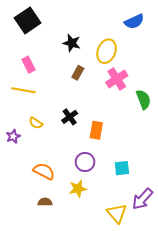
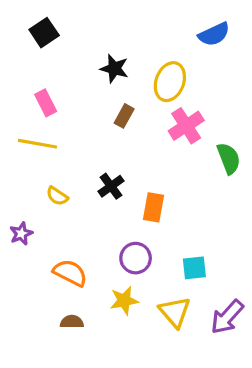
black square: (28, 20) -> (44, 33), size x0.7
purple star: (13, 136) -> (21, 234), moved
yellow triangle: (117, 213) -> (175, 312), moved

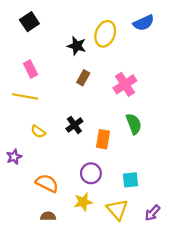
yellow ellipse: (170, 82) -> (105, 34), moved
green semicircle: (229, 158) -> (134, 124), moved
purple arrow: (227, 317) -> (152, 213), size x0.7

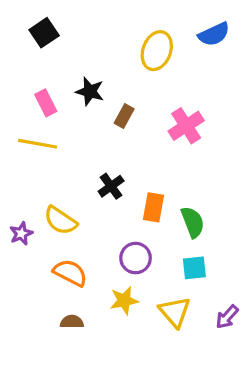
black star: (77, 46) -> (90, 91), moved
green semicircle: (134, 124) -> (193, 222), moved
yellow semicircle: (38, 132) -> (60, 220), moved, size x1.5

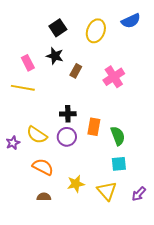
black square: (44, 33) -> (58, 28), moved
black cross: (111, 186) -> (68, 114), turned 35
purple circle: (136, 258) -> (67, 137), moved

